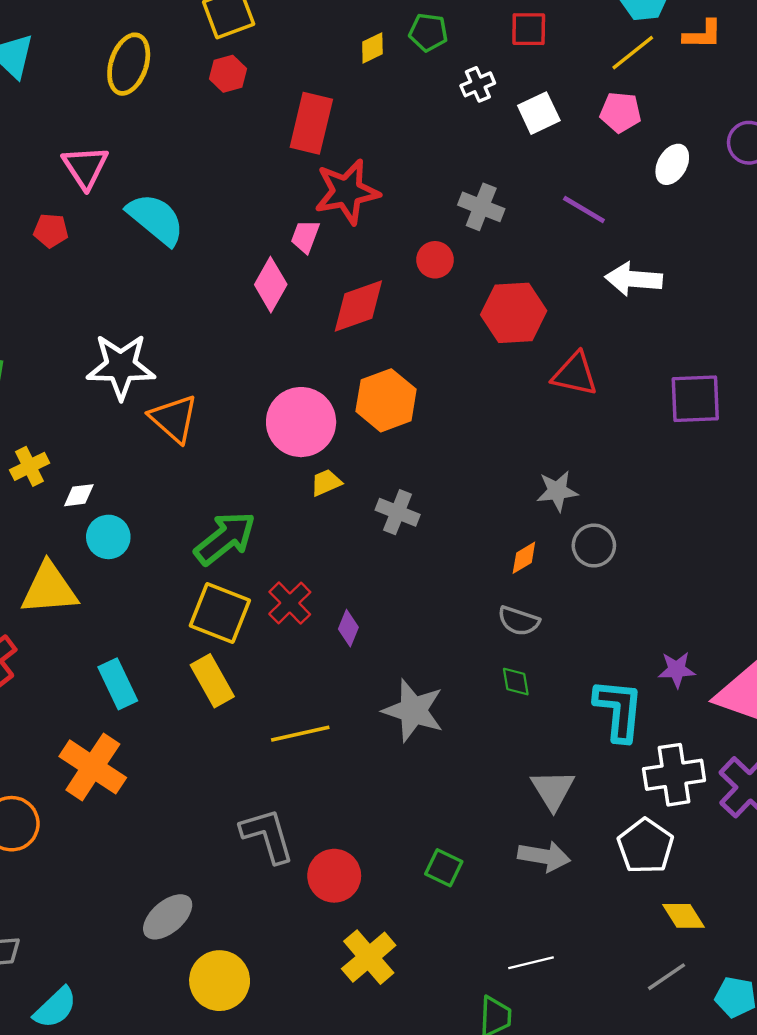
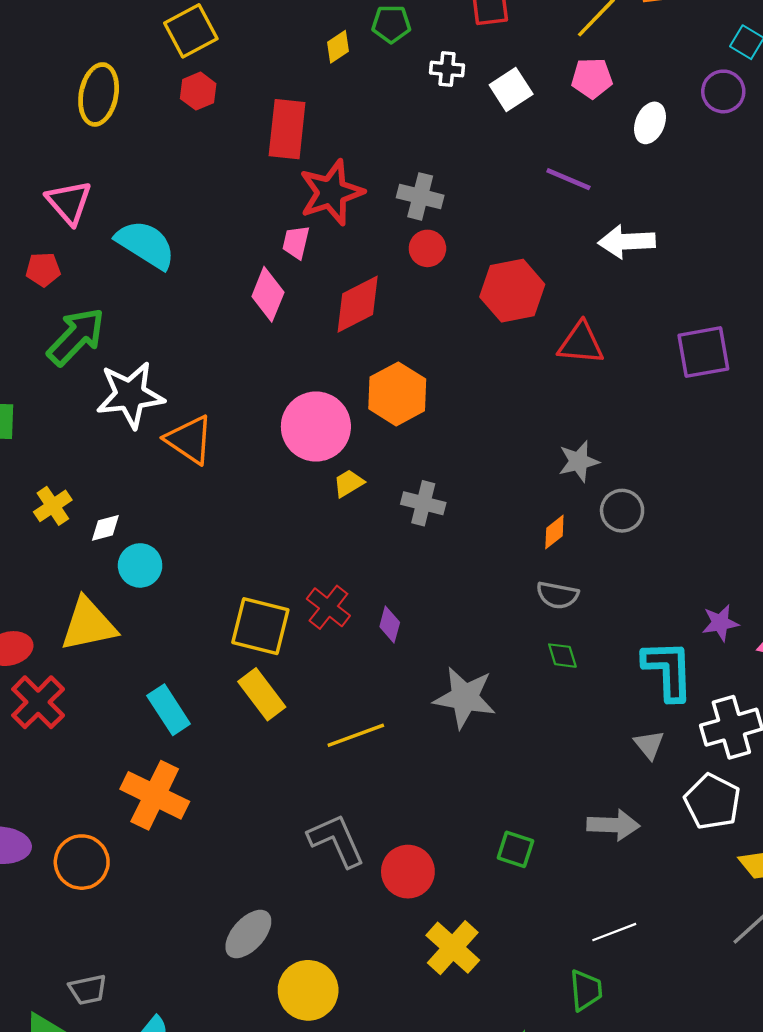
white cross: (478, 84) -> (447, 69), turned 36
gray cross: (481, 207) -> (420, 196), moved
green arrow: (225, 538) -> (76, 337), moved
gray triangle: (553, 790) -> (649, 745), moved, size x0.7

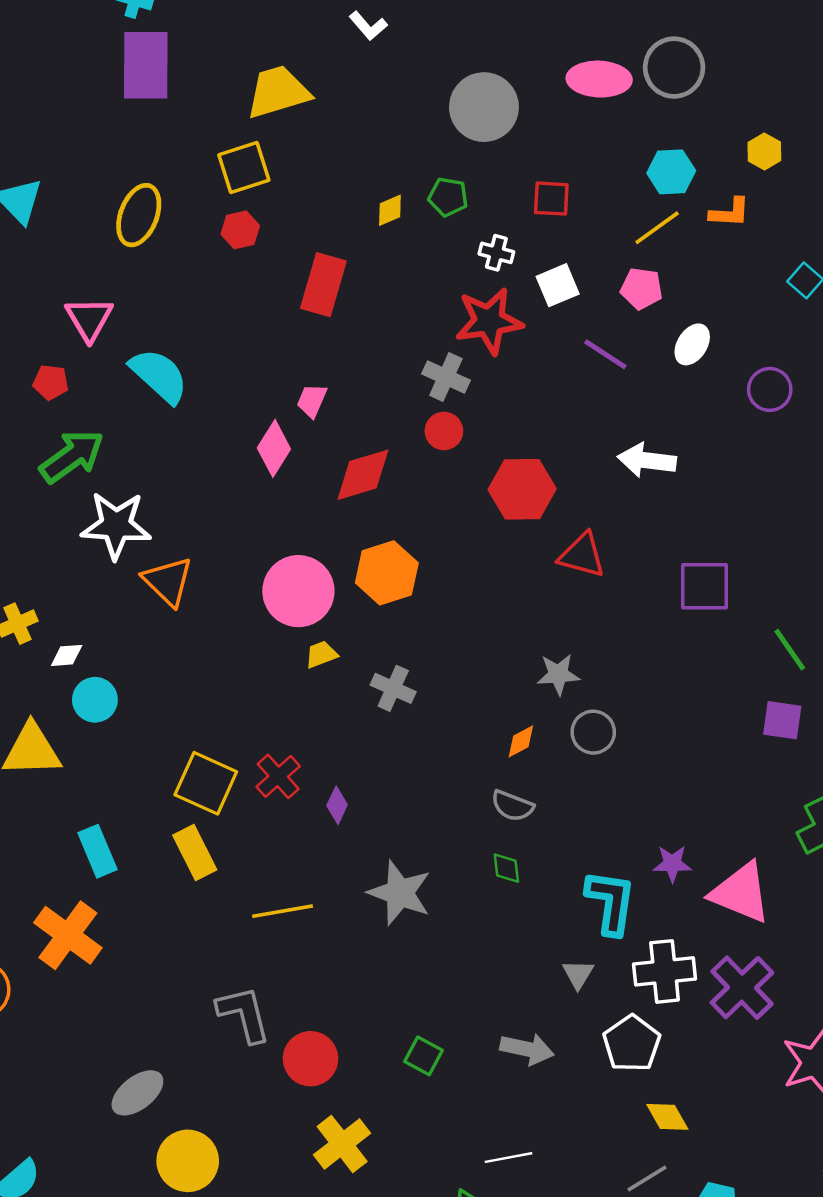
purple circle: (723, 91) -> (770, 389), moved
purple line: (568, 179) -> (605, 354), moved
red star: (331, 192) -> (489, 321), moved

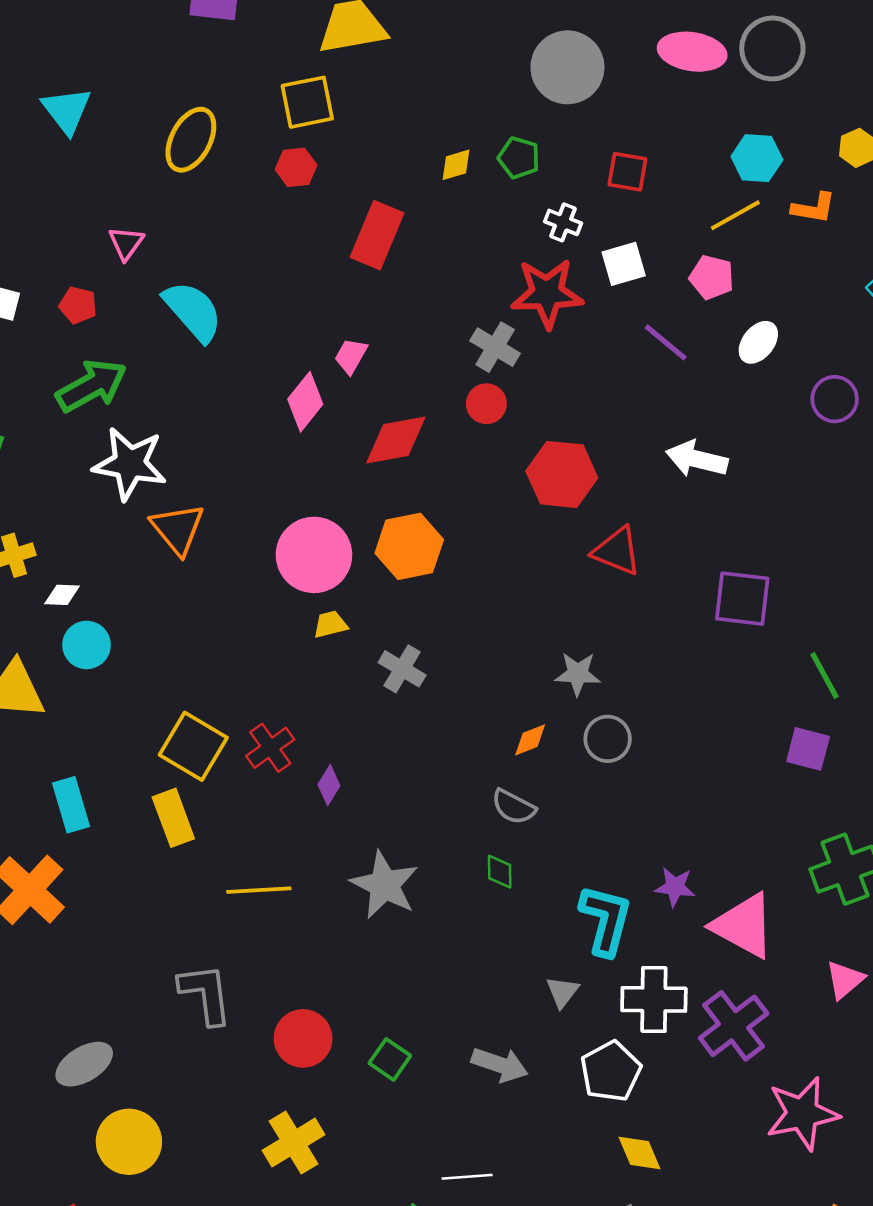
pink triangle: (89, 319) -> (126, 243), size x0.7
red circle: (311, 1059) -> (303, 1038), moved

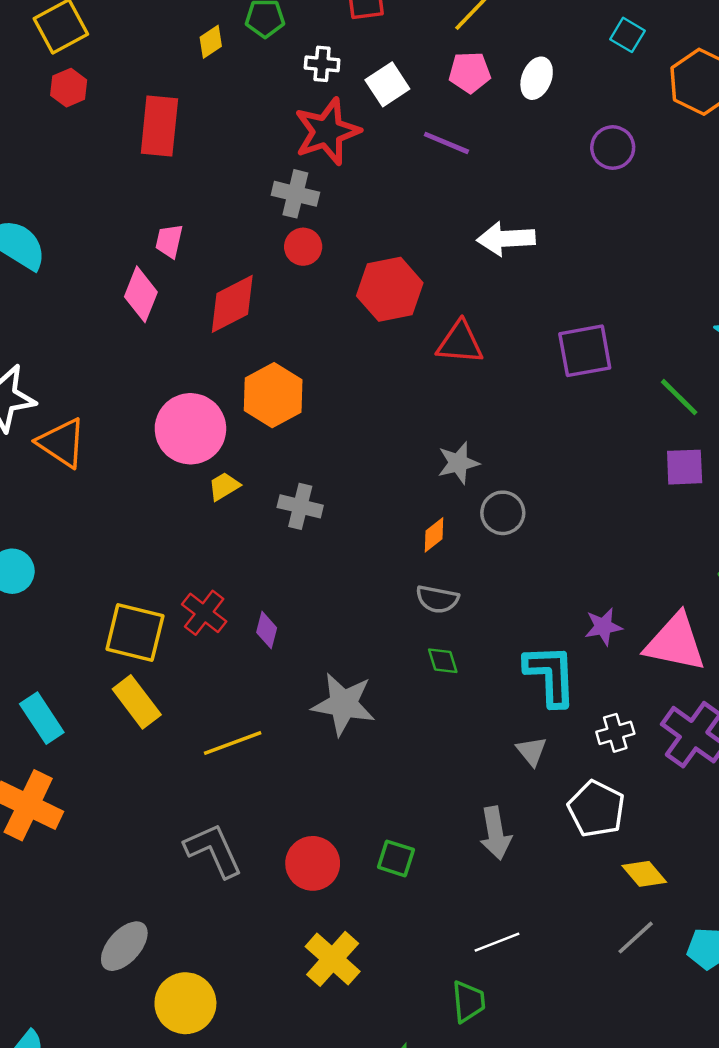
white ellipse: (758, 342) -> (537, 78), moved
white cross: (654, 999) -> (615, 733), size x0.6
gray arrow: (500, 1065) -> (495, 833), turned 78

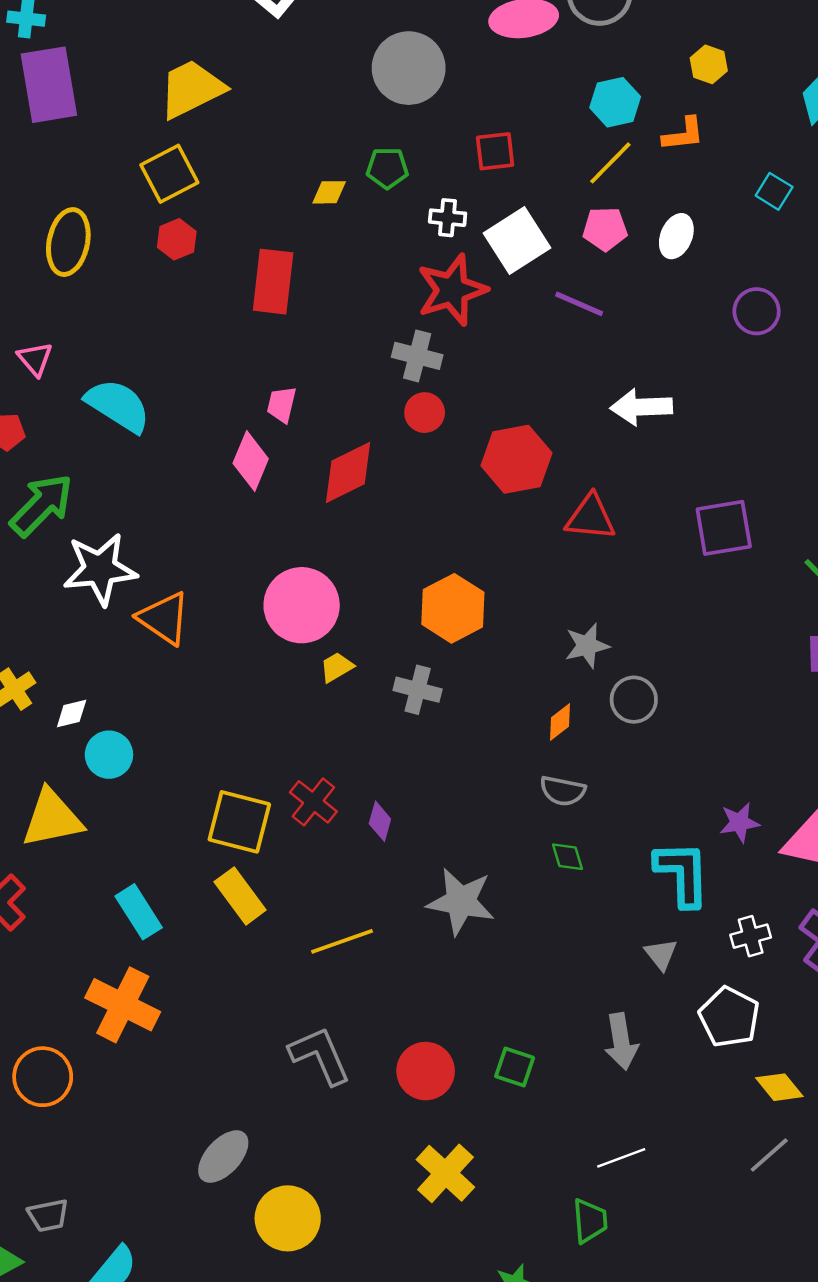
yellow diamond: (211, 42) -> (329, 192), turned 32
white square: (387, 84) -> (517, 240), size x1.4
orange hexagon: (273, 395) -> (453, 608), moved

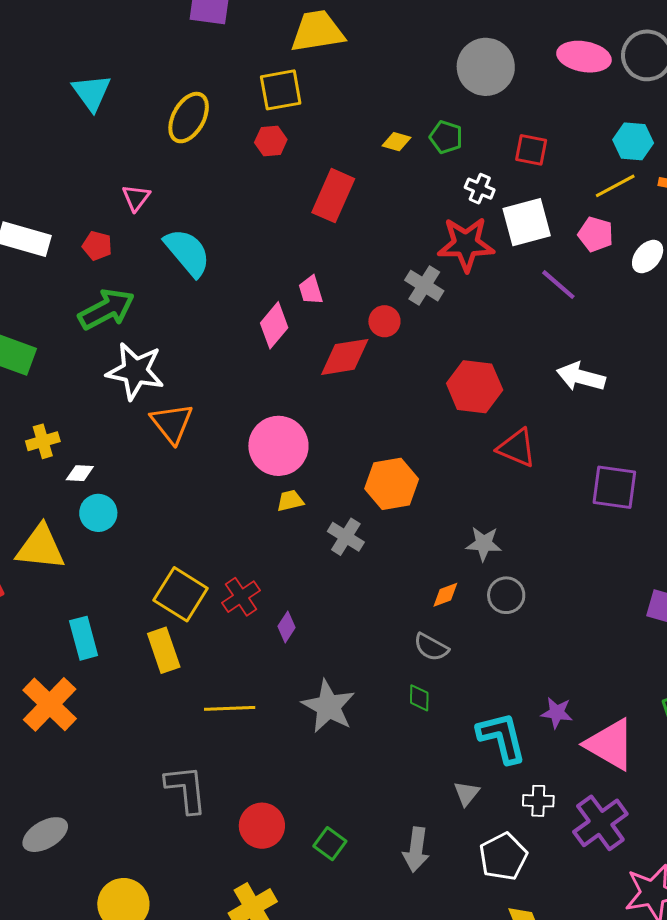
pink trapezoid: (282, 404) -> (311, 290), turned -48
red circle: (425, 413) -> (384, 321), moved
cyan L-shape: (682, 874) -> (502, 738), turned -30
gray ellipse: (223, 1157) -> (45, 835), moved

